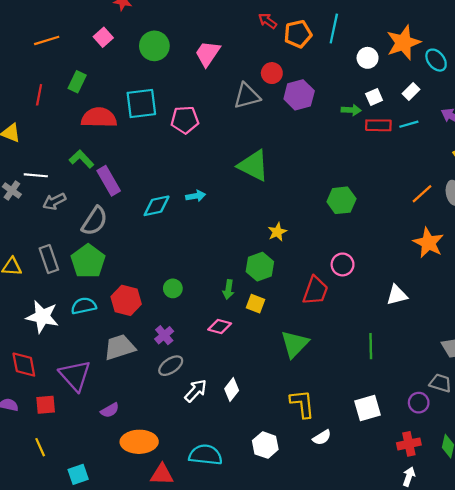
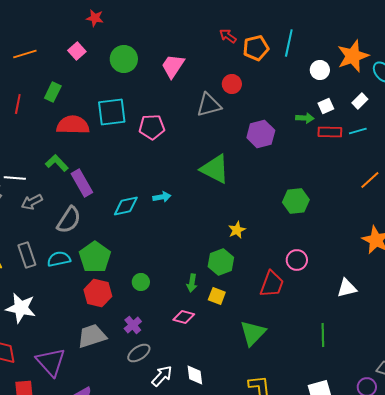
purple hexagon: (299, 95) -> (261, 134), moved
orange line: (422, 194) -> (370, 180), moved
green pentagon: (88, 261) -> (95, 257), moved
cyan semicircle: (84, 306) -> (59, 259), moved
white diamond: (232, 390) -> (195, 375), turned -45

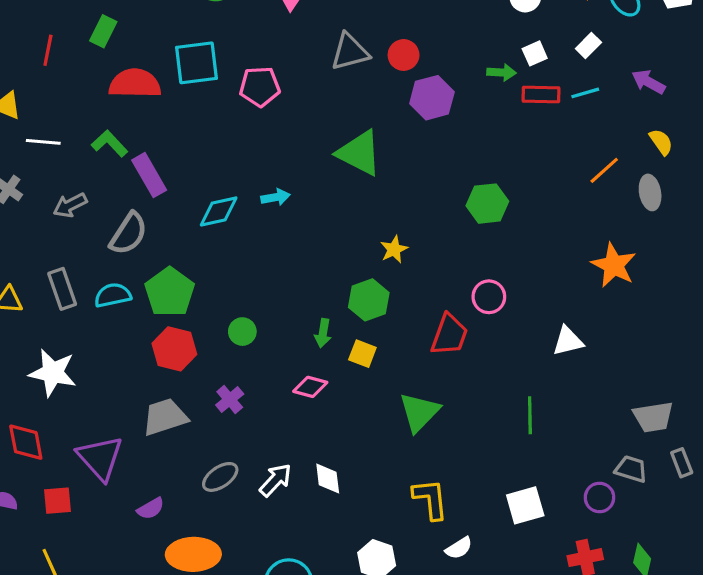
red circle: (232, 84) -> (404, 55), moved
white line: (15, 178) -> (43, 142), moved
gray ellipse: (139, 353) -> (220, 477), moved

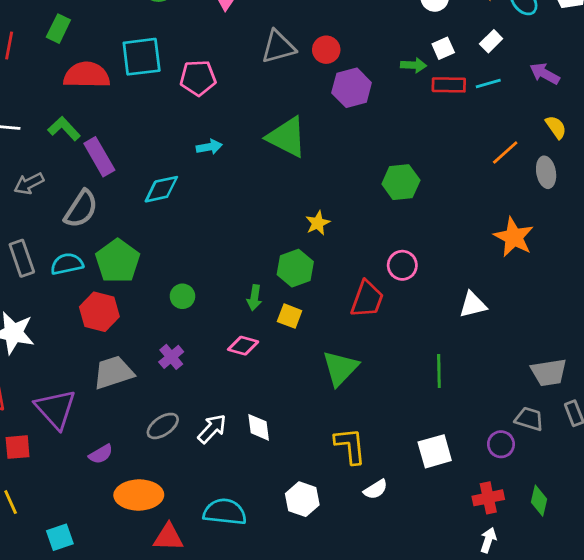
cyan arrow: (276, 197) -> (209, 147), moved
red hexagon: (174, 349) -> (99, 312), moved

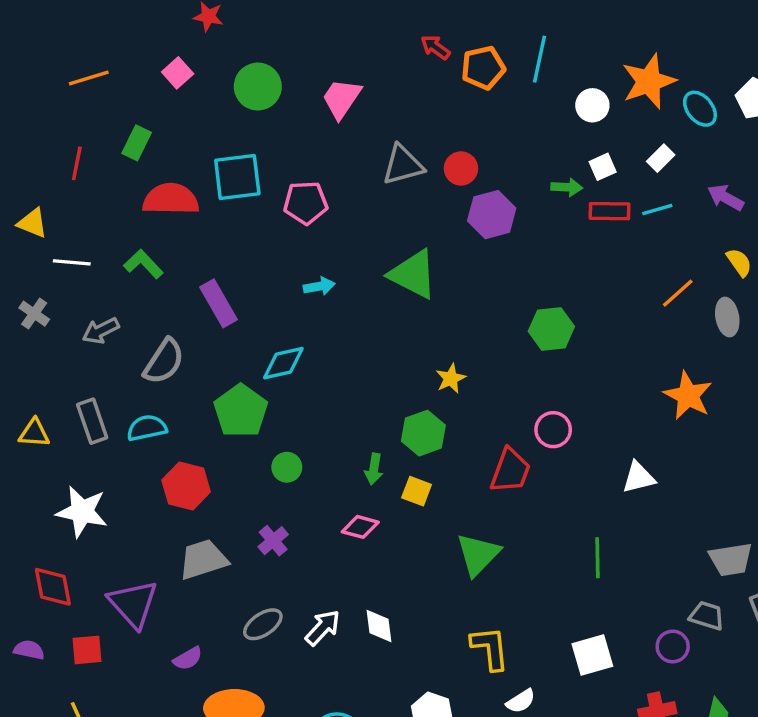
purple rectangle: (99, 157) -> (219, 303), moved
cyan diamond: (161, 189) -> (283, 363), moved
green pentagon: (118, 261) -> (241, 411), moved

